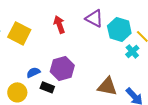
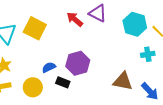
purple triangle: (94, 18) -> (98, 13), moved
red arrow: (59, 24) -> (75, 19), turned -30
cyan cross: (132, 51) -> (148, 54), moved, turned 32

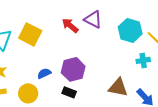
black rectangle: (63, 82) -> (69, 92), moved

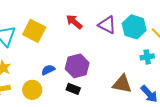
purple triangle: (93, 19) -> (107, 25), moved

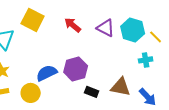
yellow square: (34, 31) -> (33, 20), moved
blue semicircle: (48, 70) -> (47, 73), size x1.5
black rectangle: (73, 89) -> (92, 92), moved

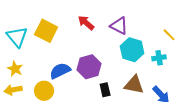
yellow square: (33, 20) -> (46, 31), moved
cyan hexagon: (133, 30) -> (132, 50), moved
black rectangle: (92, 92) -> (105, 90), turned 56

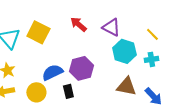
yellow line: (169, 35) -> (152, 34), moved
black rectangle: (105, 90) -> (68, 91), moved

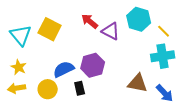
purple triangle: (111, 27) -> (111, 31), moved
cyan hexagon: (124, 51) -> (139, 19), moved
cyan cross: (151, 59) -> (163, 56), size x1.6

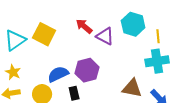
yellow line: (164, 31) -> (158, 36), turned 40
cyan triangle: (21, 35) -> (15, 40), turned 35

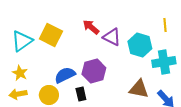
cyan hexagon: (133, 24) -> (140, 45), moved
yellow line: (158, 36) -> (165, 25), moved

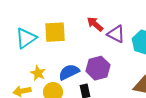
yellow square: (51, 35) -> (55, 32), turned -30
yellow star: (20, 73) -> (38, 73), moved

